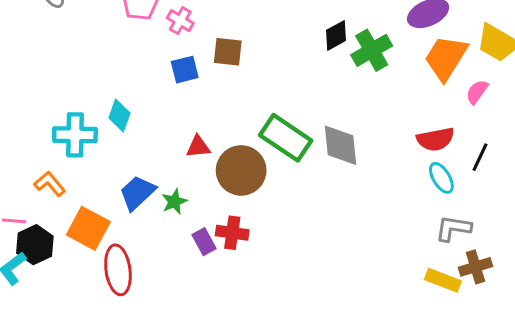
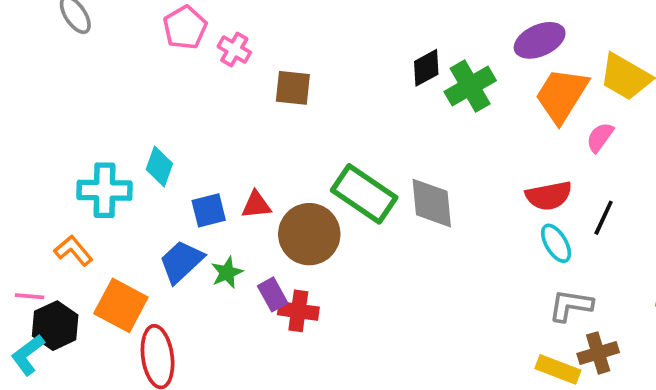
blue square: (185, 70) -> (209, 210), moved
purple rectangle: (204, 242) -> (273, 294), moved

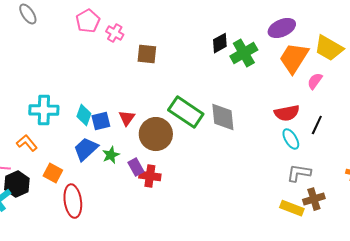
cyan diamond: (159, 166) -> (84, 115), moved
red triangle: (256, 205) -> (127, 118), turned -48
orange square: (121, 305) -> (53, 173), size x0.7

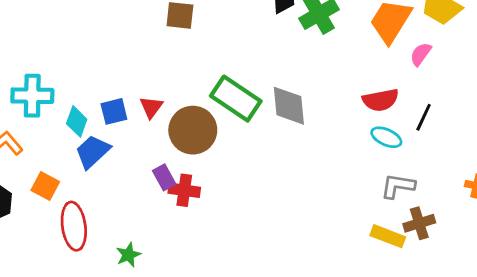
cyan diamond: (84, 115) -> (77, 121), moved
cyan ellipse: (291, 139) -> (386, 137), turned -35
green star: (111, 155) -> (128, 255), moved

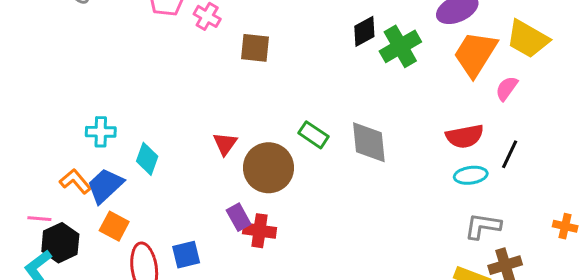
cyan cross: (32, 96) -> (101, 132), size x0.7
green rectangle: (236, 99) -> (313, 135), size x0.6
blue square: (114, 111) -> (186, 255), moved
cyan ellipse: (386, 137) -> (471, 175), turned -32
blue trapezoid: (92, 152) -> (105, 186), moved

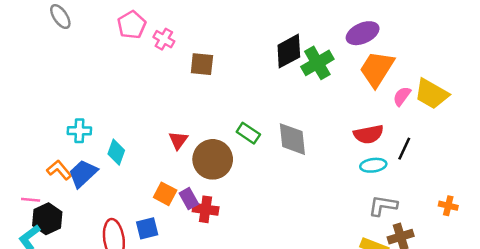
black diamond: (364, 31) -> (289, 51), size x1.4
yellow trapezoid: (528, 39) -> (432, 94), moved
orange square: (114, 226) -> (165, 194), moved

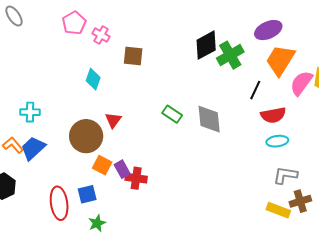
pink semicircle: (402, 96) -> (301, 83), size x1.5
black line: (404, 149) -> (255, 90), moved
cyan diamond: (116, 152) -> (93, 79), moved
brown circle: (213, 159) -> (86, 136), moved

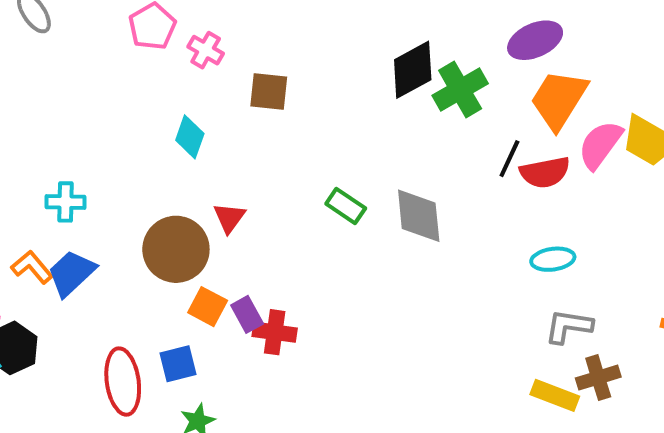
red semicircle: (273, 115) -> (545, 172), moved

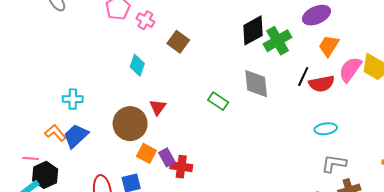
brown square: (269, 91) -> (178, 42), turned 30
orange trapezoid: (559, 99) -> (329, 46), size x0.7
gray diamond: (419, 216) -> (256, 84), moved

